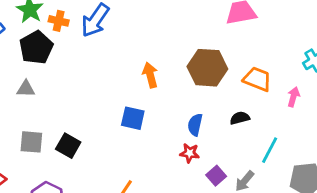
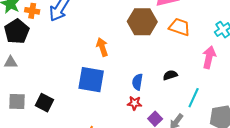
brown hexagon: (207, 68) -> (142, 22), moved
orange trapezoid: (257, 79) -> (180, 27), moved
pink arrow: (293, 97) -> (209, 57), size x1.5
blue square: (133, 118) -> (91, 80), size x1.5

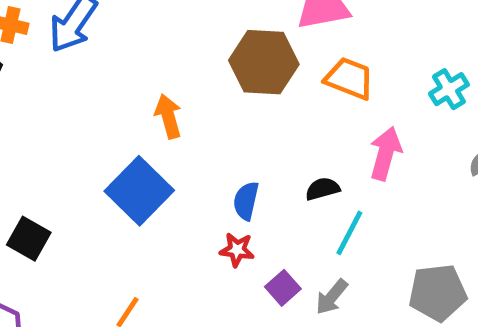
pink arrow: (209, 57) -> (385, 153), moved
blue square: (91, 80) -> (139, 191), turned 32
cyan line: (194, 98) -> (349, 233), moved

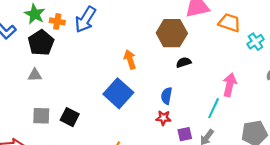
orange trapezoid: (349, 79) -> (229, 23), moved
pink arrow: (385, 153) -> (230, 85), moved
black semicircle: (322, 189) -> (184, 62), moved
purple square: (283, 288) -> (185, 134), turned 32

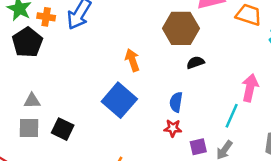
gray triangle: (35, 75) -> (32, 101), moved

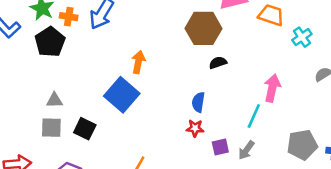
orange arrow: (132, 60) -> (138, 62), moved, turned 30
blue square: (119, 100) -> (122, 95), moved

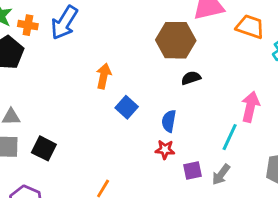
blue square: (122, 95) -> (127, 107), moved, size x0.6

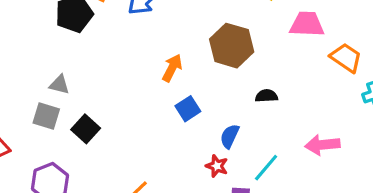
brown hexagon: (176, 40) -> (232, 46), moved
pink arrow: (250, 107) -> (322, 145), turned -124
cyan line: (230, 137) -> (266, 168), moved

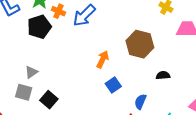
gray triangle: (59, 85) -> (31, 72), turned -48

